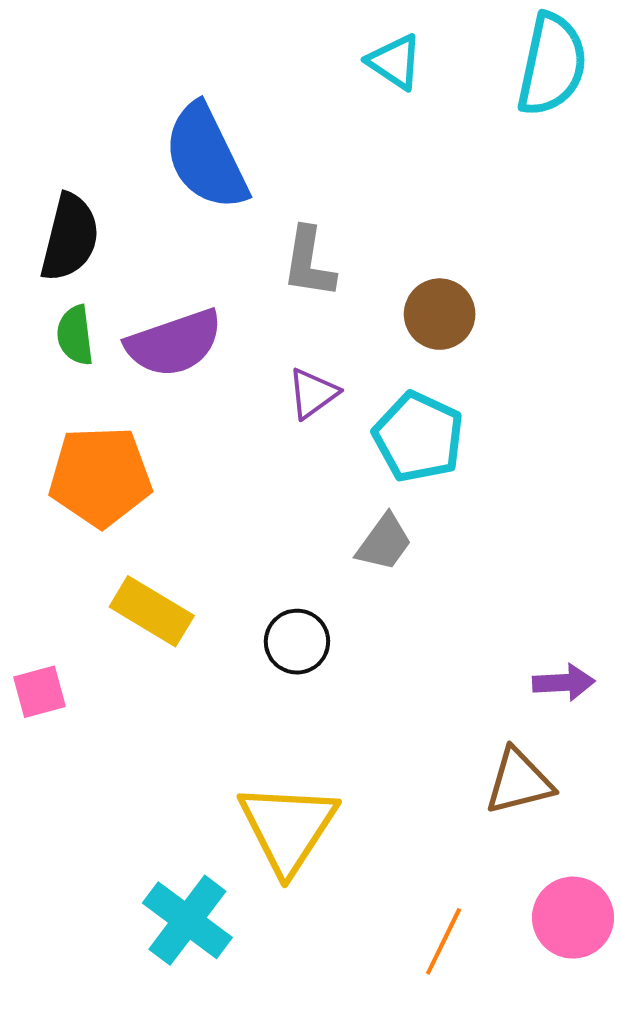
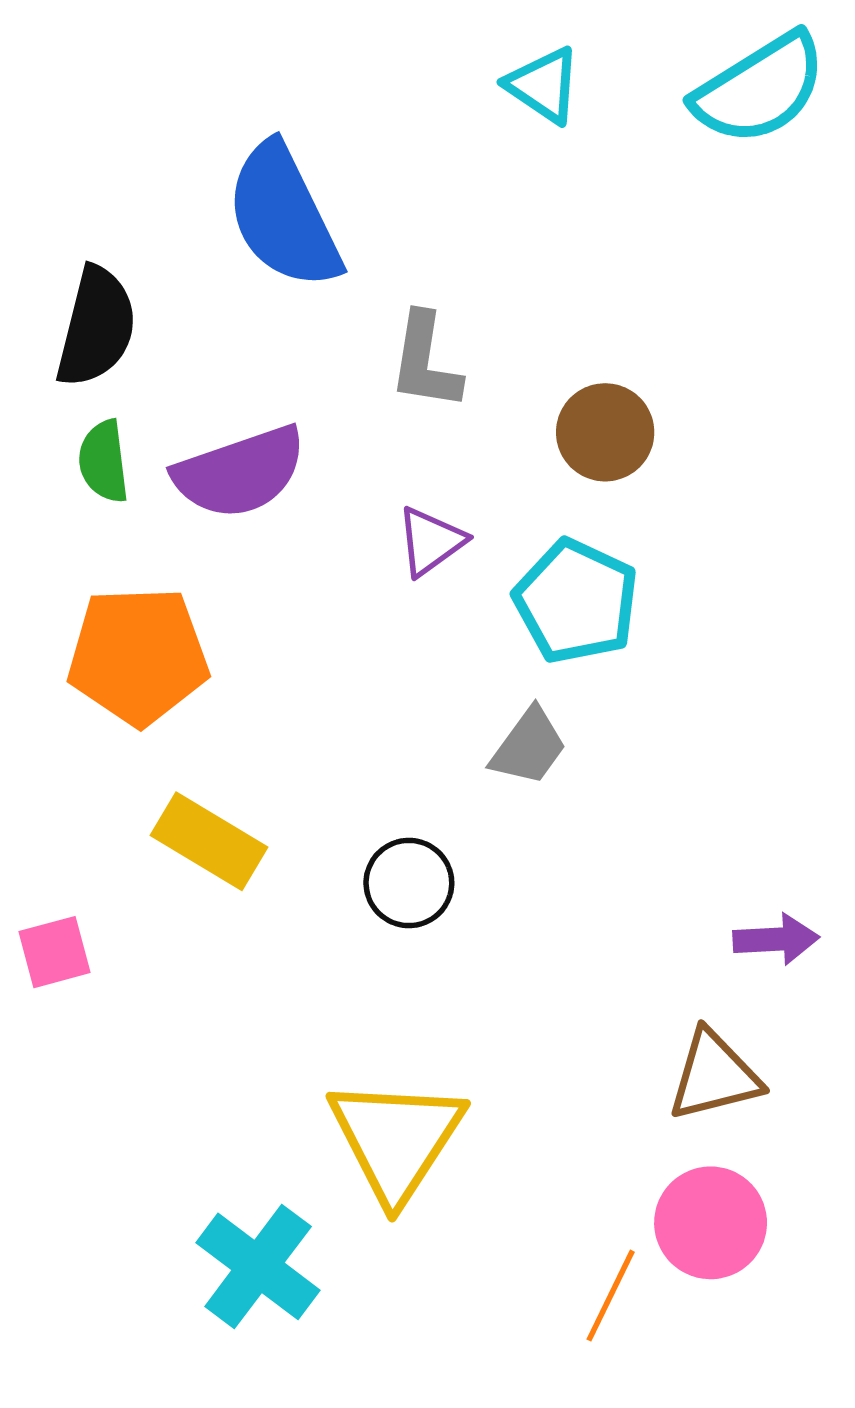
cyan semicircle: (552, 64) -> (760, 89), turned 46
pink circle: (573, 918) -> (711, 1223), moved

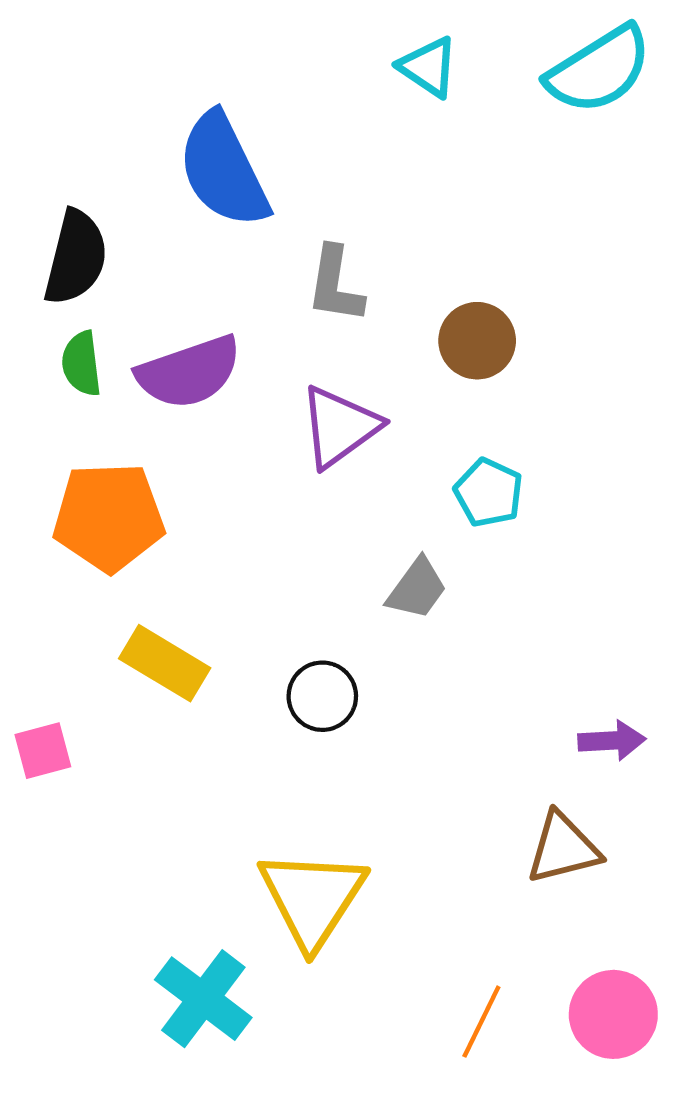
purple triangle: (431, 541) -> (340, 427), size x1.5
cyan pentagon: (576, 601) -> (489, 493), moved, size x0.7
pink circle: (711, 1223) -> (613, 1014), moved

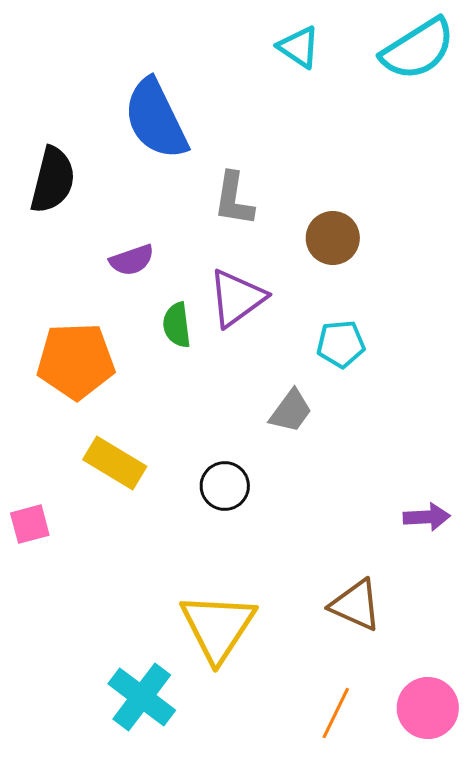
green semicircle: (82, 364) -> (177, 325), moved
purple semicircle: (189, 372) -> (132, 260), size x0.6
cyan pentagon: (489, 493) -> (341, 344), turned -30
brown triangle: (563, 848) -> (356, 605), moved, turned 38

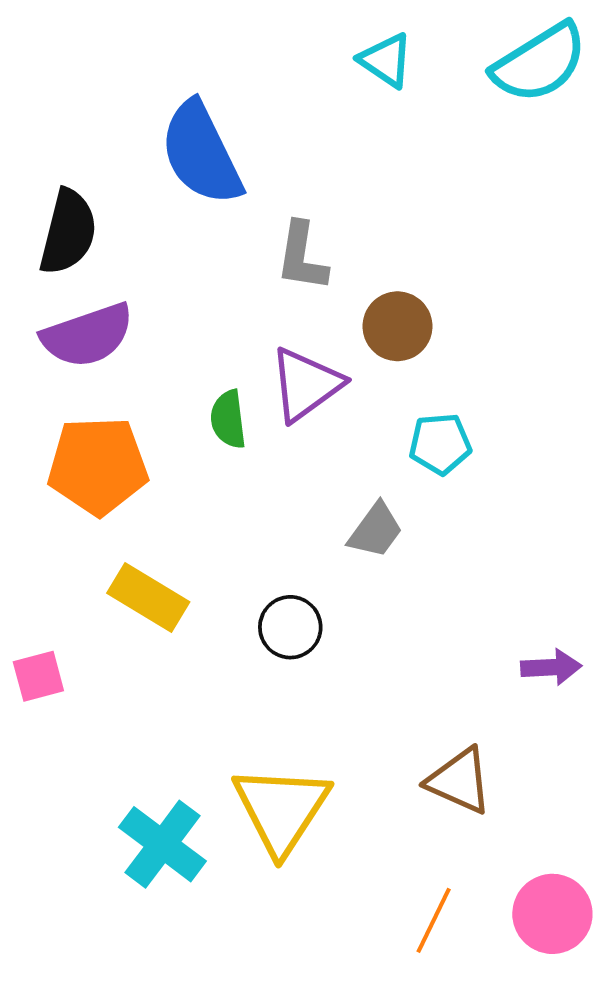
brown circle: (333, 238) -> (397, 326), moved
purple semicircle: (132, 260) -> (88, 335), moved, size x1.6
cyan cross: (142, 697) -> (162, 844), moved

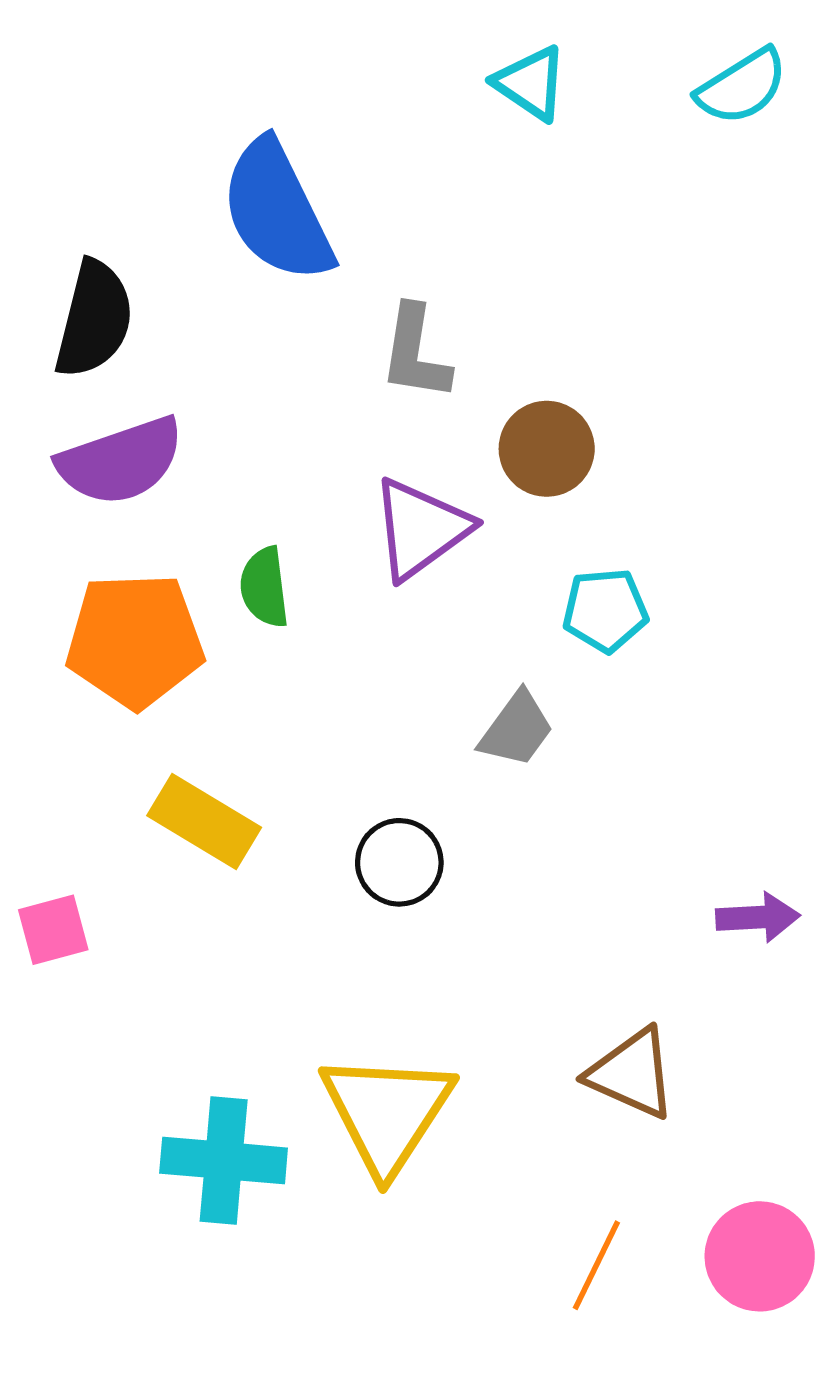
cyan semicircle: (540, 63) -> (742, 87), size x0.7
green semicircle: (228, 419) -> (264, 587), moved
cyan cross: (162, 844) -> (224, 1161), turned -32

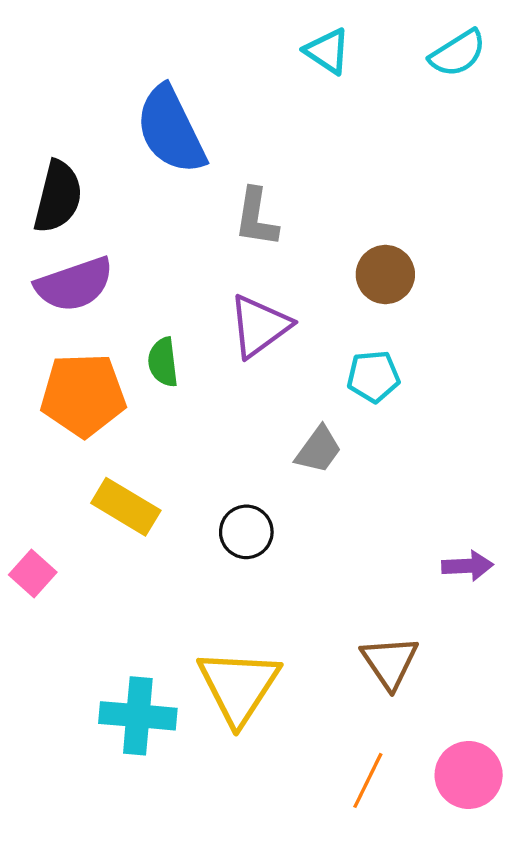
brown circle: (547, 449) -> (385, 275), moved
pink square: (53, 930) -> (33, 573), turned -33
brown triangle: (632, 1074) -> (390, 662), turned 32

